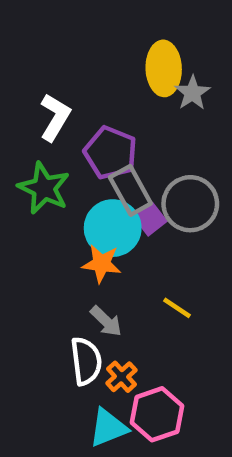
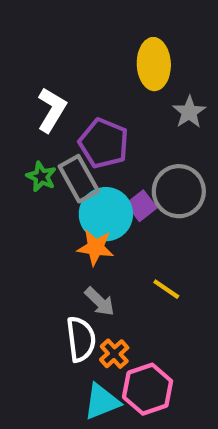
gray star: (192, 93) -> (189, 112), moved
green star: (44, 188) -> (41, 177), size x0.6
gray rectangle: (130, 190) -> (79, 179), moved

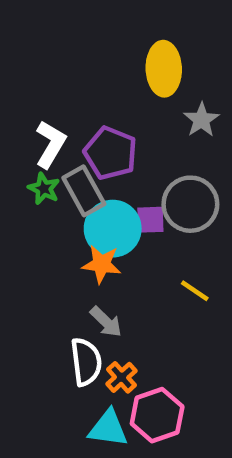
white L-shape: (52, 110) -> (50, 144), moved
purple square: (141, 206) -> (150, 220), turned 36
yellow line: (166, 289) -> (195, 291), moved
cyan triangle: (102, 402) -> (108, 428), turned 30

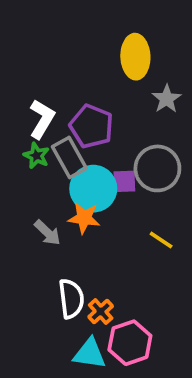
gray arrow: (106, 322) -> (47, 233), moved

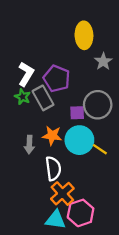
cyan circle: (93, 189) -> (79, 140), moved
gray arrow: (47, 233) -> (29, 145), turned 48
white semicircle: (71, 299) -> (53, 169), moved
orange cross: (101, 312) -> (62, 194), size x1.5

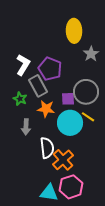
green star: (22, 97) -> (20, 99), moved
orange star: (52, 136) -> (46, 109), moved
yellow line: (100, 149) -> (88, 117), moved
orange cross: (62, 194) -> (63, 160), moved

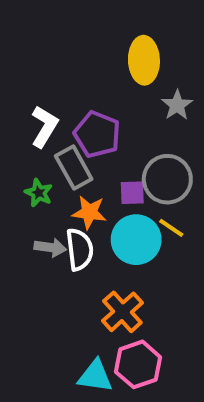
gray arrow: (26, 127) -> (50, 247), turned -84
white semicircle: (47, 148) -> (80, 249), moved

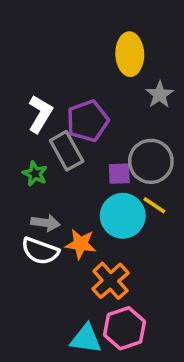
purple pentagon: (97, 134) -> (88, 121), turned 30
orange star: (89, 212) -> (81, 244), moved
white semicircle: (80, 249) -> (40, 251), moved, turned 117

